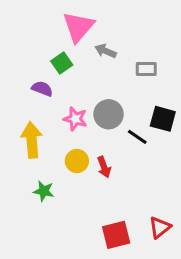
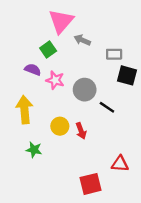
pink star: (75, 119) -> (55, 80), moved
black square: (163, 119) -> (127, 75), moved
red triangle: (160, 227) -> (120, 164), moved, turned 42

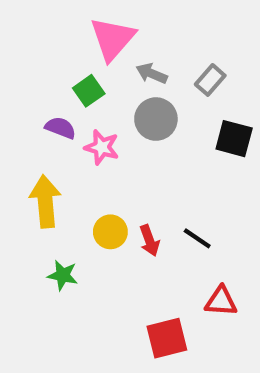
gray rectangle: (114, 54) -> (210, 80), moved, turned -49
gray circle: (85, 90) -> (156, 119), moved
black line: (107, 107) -> (197, 238), moved

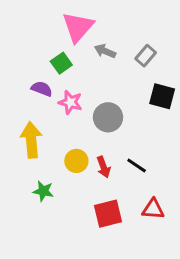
gray circle: (156, 119) -> (108, 117), moved
red square: (167, 338) -> (108, 214), moved

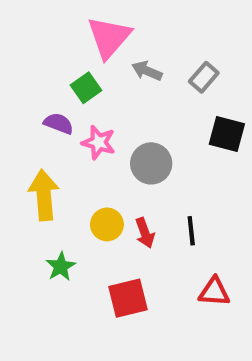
black line: (137, 165) -> (191, 231), turned 50
green star: (43, 191) -> (61, 267), turned 30
red square: (108, 214) -> (128, 298), moved

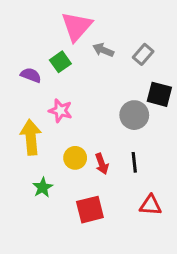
purple semicircle: (59, 123) -> (31, 75), moved
pink star: (99, 142) -> (60, 111), moved
gray circle: (151, 163) -> (134, 115), moved

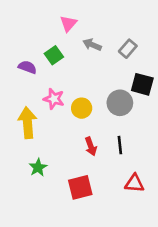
pink triangle: (77, 26) -> (68, 24), size x0.6
yellow circle: (75, 158) -> (82, 108), moved

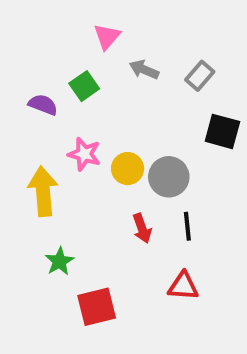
gray circle: (120, 103) -> (169, 177), moved
red triangle: (134, 183) -> (183, 286), moved
red square: (80, 187) -> (97, 307), moved

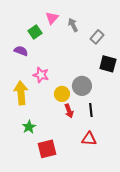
gray arrow: (144, 70) -> (73, 25), moved, turned 40
green square: (84, 86) -> (35, 32), moved
yellow circle: (128, 169) -> (62, 94), moved

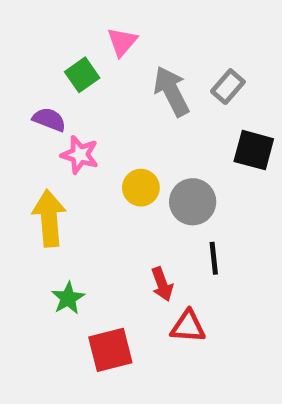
gray arrow: (73, 25) -> (171, 91), moved, size x1.5
pink star: (41, 75) -> (80, 155), moved
yellow circle: (62, 94) -> (141, 188), moved
red arrow: (69, 111) -> (162, 284), moved
red triangle: (89, 139) -> (188, 326), moved

